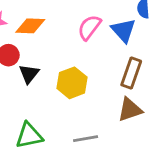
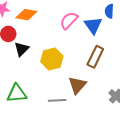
brown triangle: (130, 110) -> (77, 85), moved, turned -36

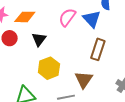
black triangle: (21, 49) -> (39, 39), moved
yellow hexagon: (52, 59) -> (49, 68), moved

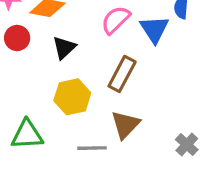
brown rectangle: (98, 49) -> (122, 74), moved

